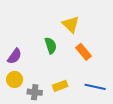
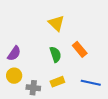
yellow triangle: (71, 24) -> (56, 23), moved
green semicircle: (51, 46) -> (55, 54), moved

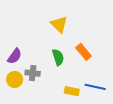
yellow rectangle: (57, 82) -> (72, 91), moved, turned 32
gray cross: (33, 88) -> (33, 73), moved

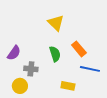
yellow circle: (15, 79) -> (20, 86), moved
blue line: (95, 87) -> (90, 69), moved

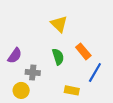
blue line: (90, 69) -> (95, 73), turned -72

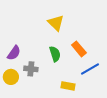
blue line: (95, 73) -> (90, 69), turned 30
yellow circle: (21, 90) -> (11, 77), moved

